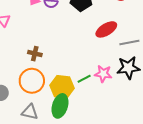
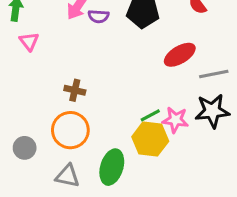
green line: (84, 79) -> (150, 115), moved
yellow hexagon: (62, 87) -> (150, 139), moved

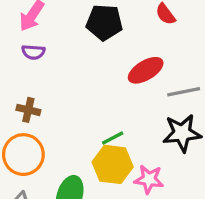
purple semicircle: (98, 16) -> (33, 52), moved
pink star: (175, 120) -> (149, 179), moved

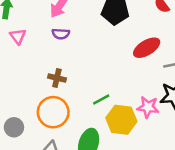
green line: (113, 138) -> (101, 100), moved
pink star: (149, 179) -> (148, 107), moved

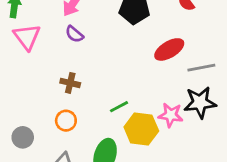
purple semicircle: (61, 34) -> (74, 34), turned 36
pink triangle: (18, 36) -> (27, 37), size x1.5
orange circle: (53, 112) -> (66, 121), size x0.6

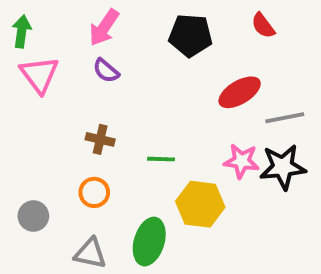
green line: (119, 107) -> (161, 159), moved, turned 30
pink star: (171, 115) -> (242, 161), moved

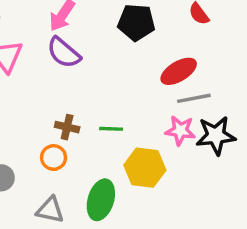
purple semicircle: (106, 71) -> (64, 53), size x1.5
gray line: (285, 118) -> (194, 98), moved
brown cross: (100, 139) -> (67, 127), moved

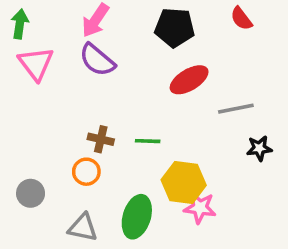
red ellipse: (179, 71) -> (189, 80), moved
pink star: (180, 130) -> (200, 208), moved
black star: (216, 136) -> (259, 148), size x0.6

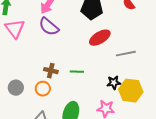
black star: (259, 148) -> (114, 83), moved
yellow hexagon: (184, 182) -> (131, 91), moved
gray circle: (31, 193) -> (16, 88), moved

